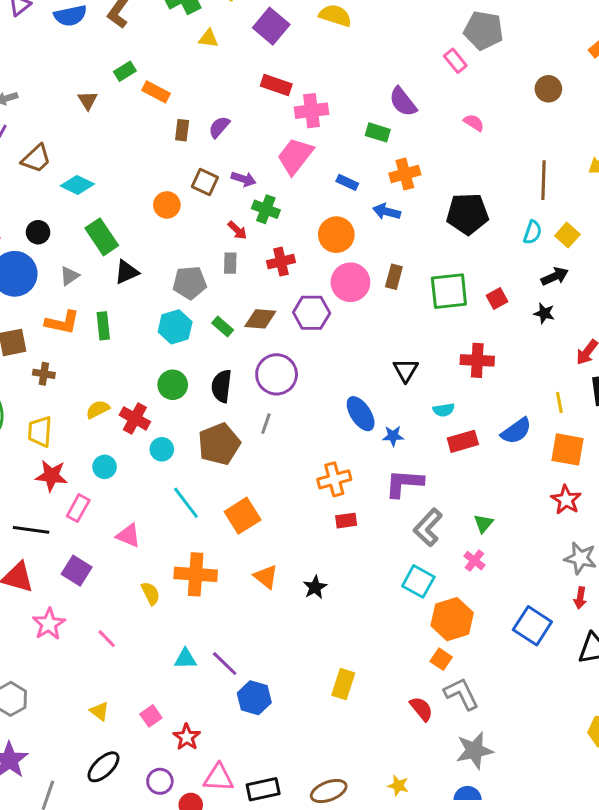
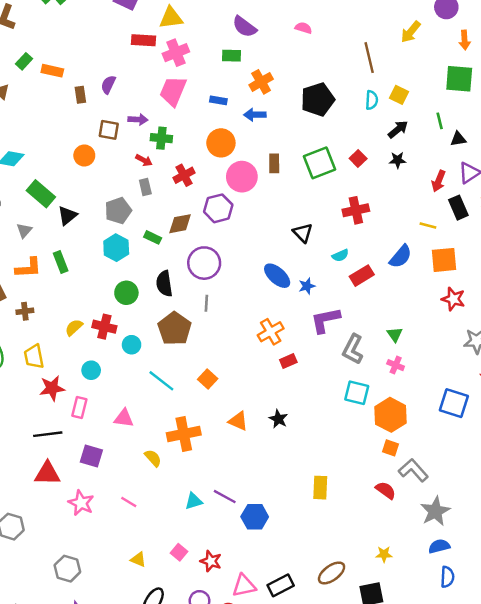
yellow triangle: (208, 38) -> (171, 18), moved, size x1.5
yellow line: (559, 402) -> (428, 225), turned -49
orange square: (243, 516) -> (208, 379), size x0.7

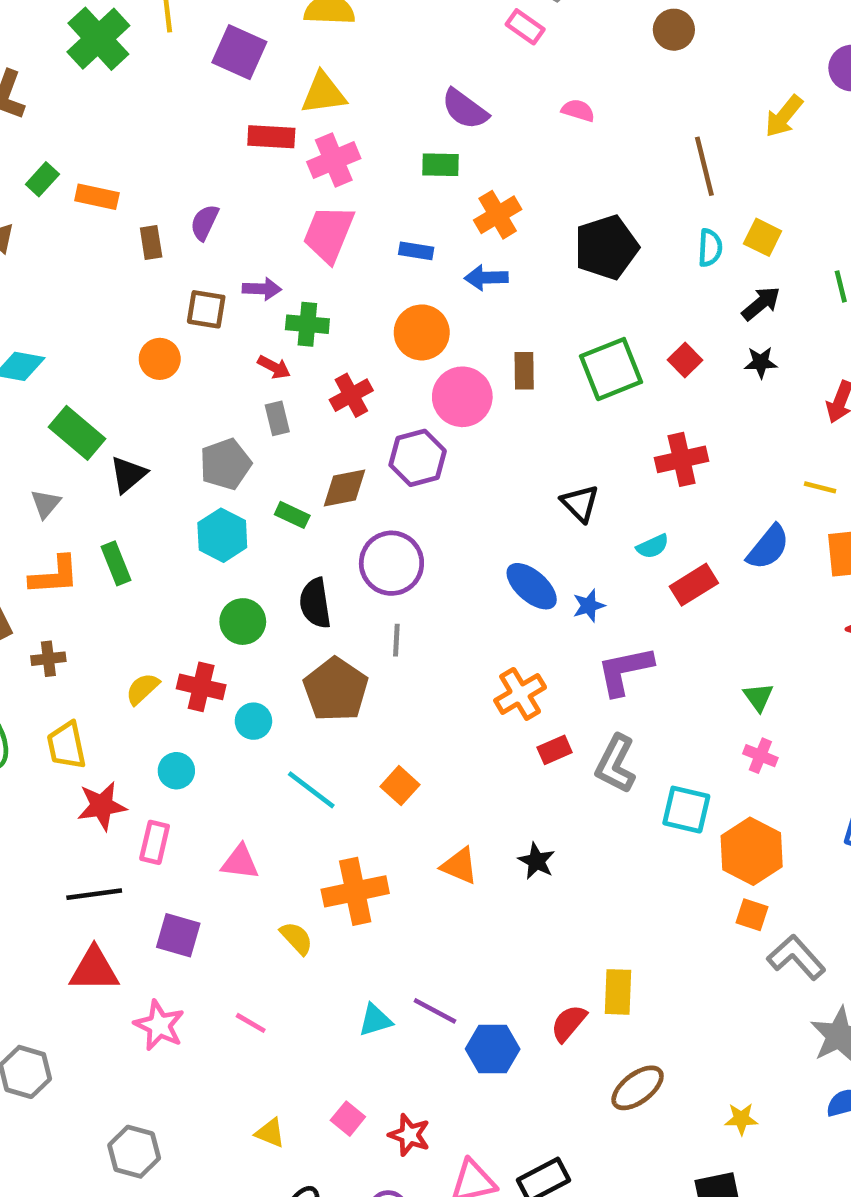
gray L-shape: (353, 349) -> (616, 764), moved
red semicircle: (386, 490) -> (569, 1023), moved, turned -85
brown ellipse: (332, 573) -> (638, 1088), moved

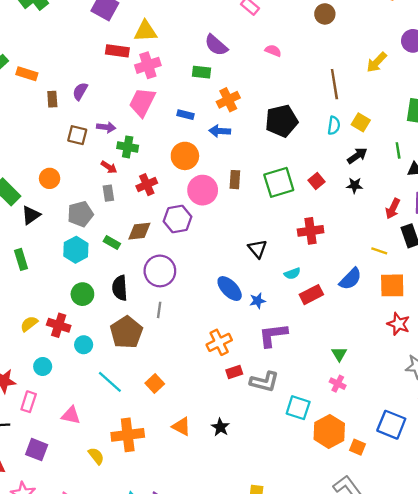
orange circle: (160, 359) -> (50, 178), moved
gray L-shape: (616, 764) -> (264, 382), turned -108
orange square: (752, 915) -> (358, 447), moved

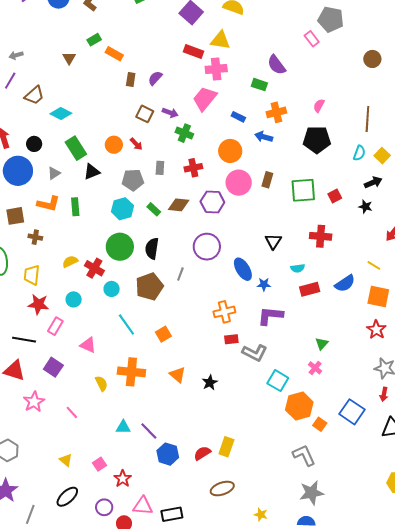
pink semicircle: (273, 51) -> (319, 106), moved, turned -96
red arrow: (109, 167) -> (136, 144), moved
purple circle: (160, 271) -> (207, 247), moved
green circle: (82, 294) -> (120, 247), size x1.4

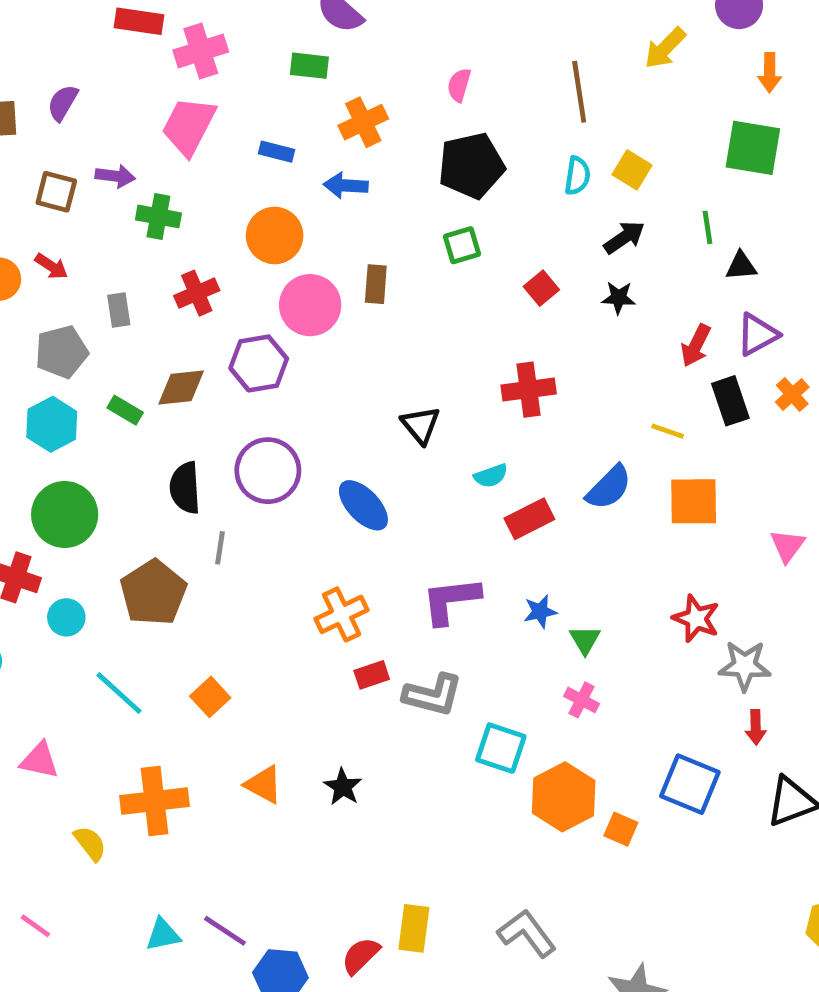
green square: (303, 190) -> (462, 245), moved, size x0.6
black semicircle: (152, 248) -> (185, 488), moved
blue star: (264, 284) -> (540, 612), moved
red star: (376, 330) -> (696, 618), moved
gray L-shape: (304, 455) -> (527, 933), moved

